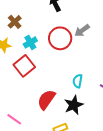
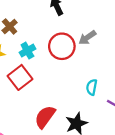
cyan semicircle: (78, 81) -> (92, 87), moved

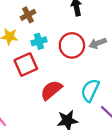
cyan semicircle: (92, 87) -> (90, 90), size x1.5
red semicircle: (45, 117) -> (51, 90), moved

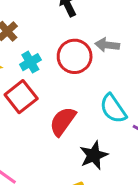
gray arrow: (98, 43) -> (107, 45), turned 42
cyan semicircle: (90, 90) -> (113, 109), turned -45

